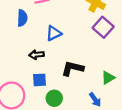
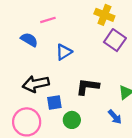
blue semicircle: (22, 18) -> (29, 40), turned -56
black arrow: (37, 55) -> (36, 84), moved, size x1.6

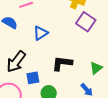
black arrow: (36, 84) -> (16, 62), turned -40

